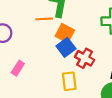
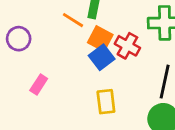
orange line: (44, 19) -> (73, 20), turned 35
red cross: (85, 58) -> (127, 46), moved

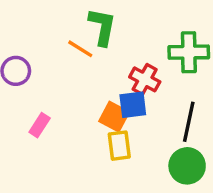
orange square: (100, 39) -> (114, 117), moved
blue square: (102, 57) -> (133, 105), moved, turned 30

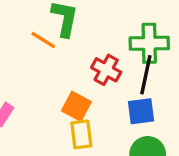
blue square: (133, 105) -> (141, 111), moved
black line: (189, 122) -> (146, 75), moved

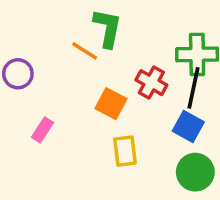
orange square: (76, 106) -> (111, 104), moved
blue square: (141, 111) -> (188, 126), turned 36

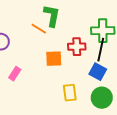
red cross: (151, 83) -> (77, 47), turned -30
orange square: (111, 104) -> (54, 59), turned -30
yellow rectangle: (125, 151) -> (70, 93), moved

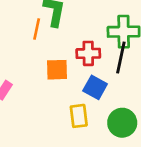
orange line: (39, 29) -> (37, 29), turned 70
blue square: (98, 72) -> (95, 87), moved

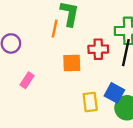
blue square: (95, 87) -> (114, 93), moved

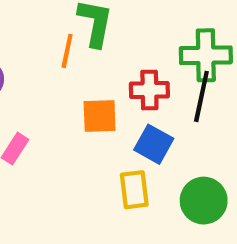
blue square: (114, 93) -> (154, 144), moved

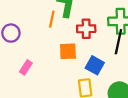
red cross: (149, 90) -> (86, 29), moved

